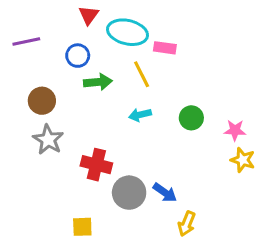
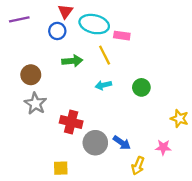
purple line: (26, 42) -> (19, 19), moved
blue circle: (78, 56) -> (57, 31), moved
pink star: (235, 130) -> (163, 147), moved

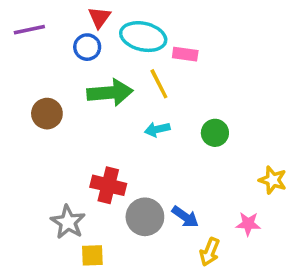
green arrow: (72, 61) -> (110, 93), size x1.4
gray star: (35, 104) -> (68, 222), moved

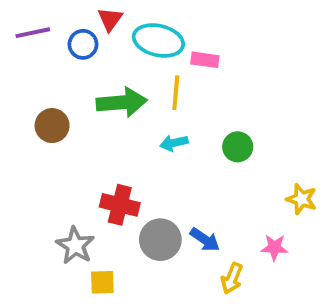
blue circle: (87, 47) -> (83, 44), moved
yellow line: (159, 84) -> (176, 93), turned 32

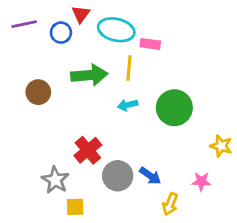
green circle: (238, 147) -> (174, 108), size x1.6
red cross: (120, 205) -> (88, 150), turned 36

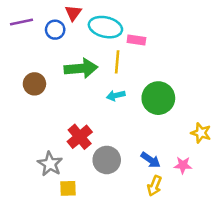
blue arrow: (150, 176) -> (151, 160), moved

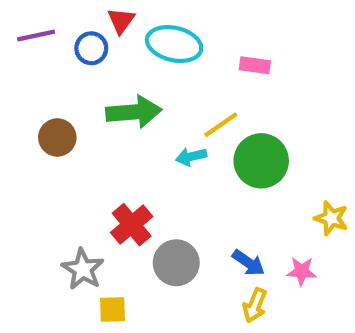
pink rectangle: (136, 40) -> (255, 65), moved
yellow line: (117, 62) -> (221, 125), moved, turned 50

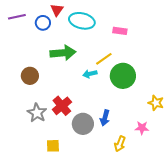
brown circle: (57, 137) -> (30, 76), moved
blue arrow: (248, 263) -> (105, 118), moved, turned 70
gray star: (83, 269) -> (37, 113), moved

